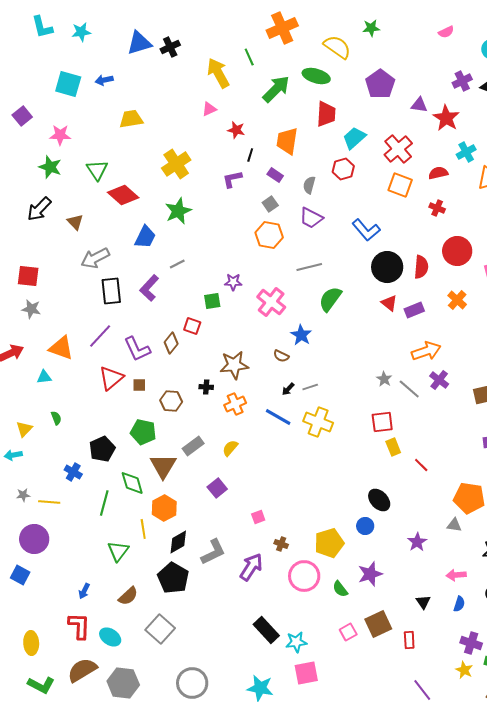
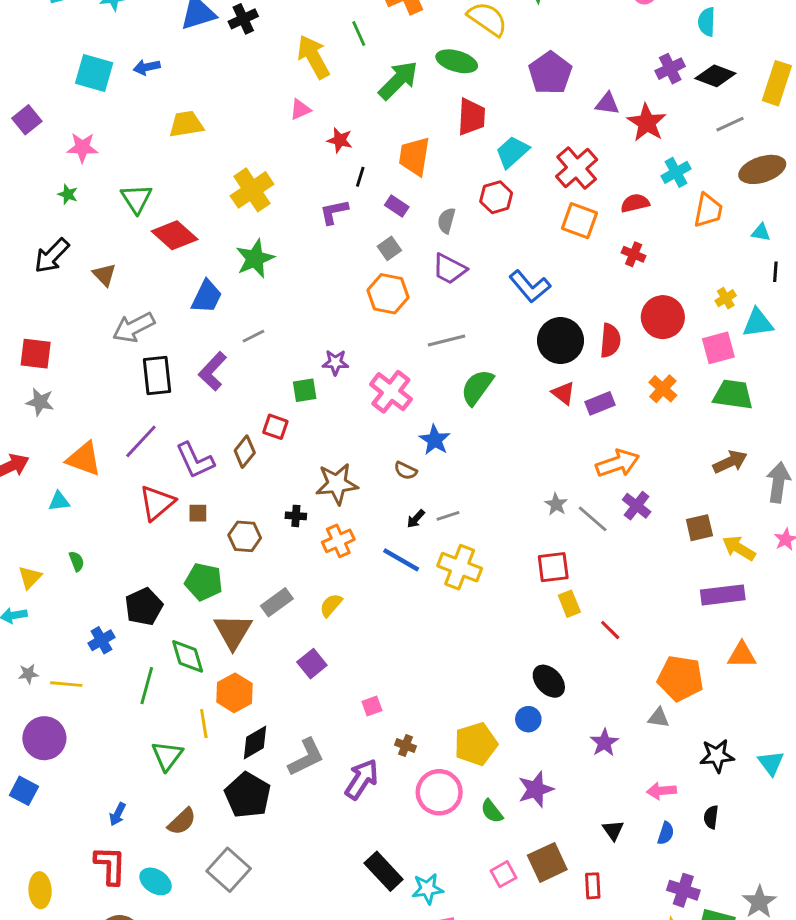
green star: (50, 167) -> (68, 194), size x0.6
blue cross: (73, 472) -> (101, 640), turned 30

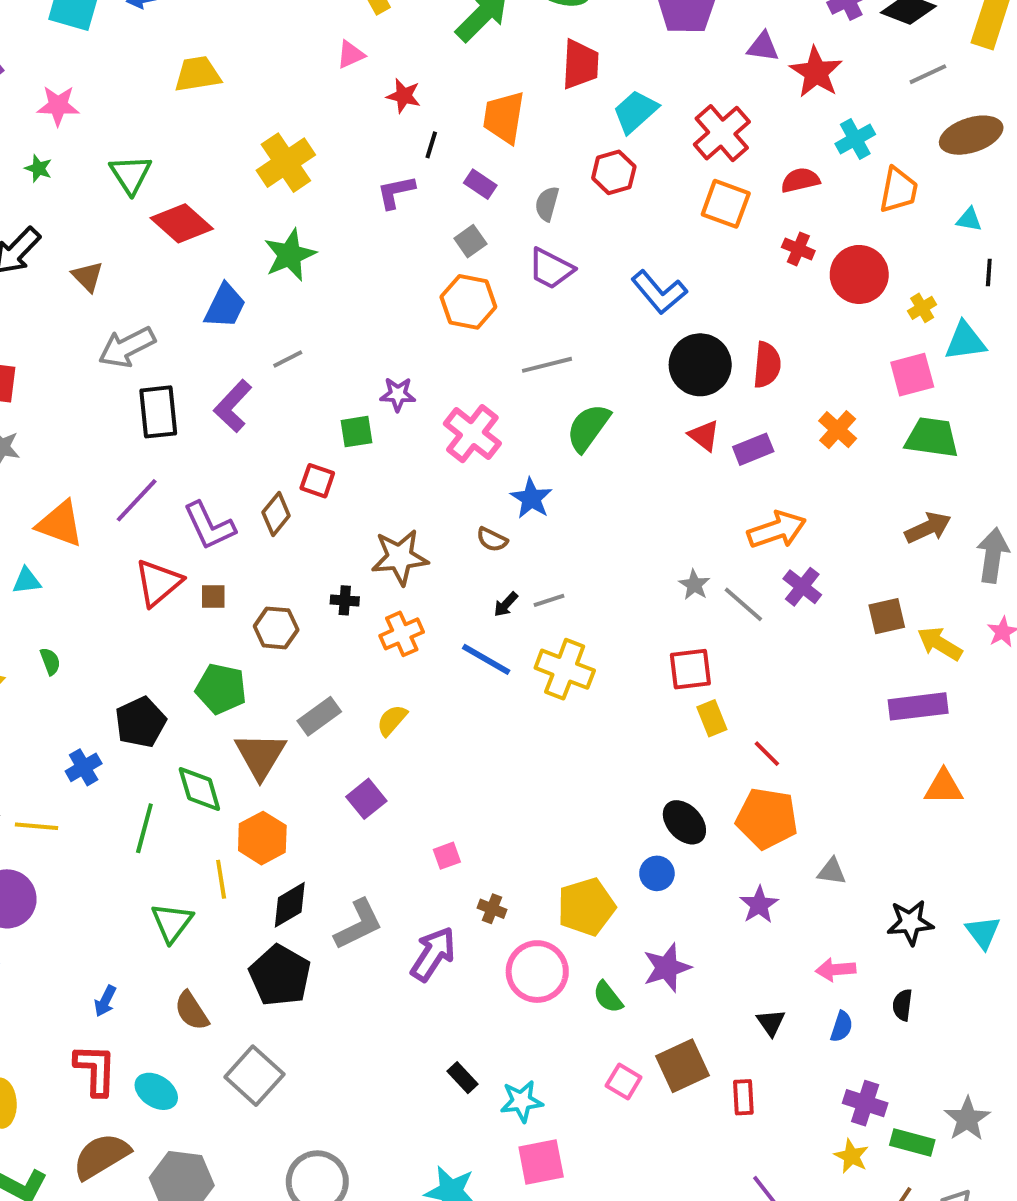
red circle: (663, 317) -> (859, 274), moved
orange pentagon: (680, 678) -> (767, 818), moved
brown semicircle: (182, 822) -> (192, 1011), turned 100
black rectangle: (384, 871) -> (463, 1078), size x0.6
pink square: (503, 874) -> (624, 1082), turned -30

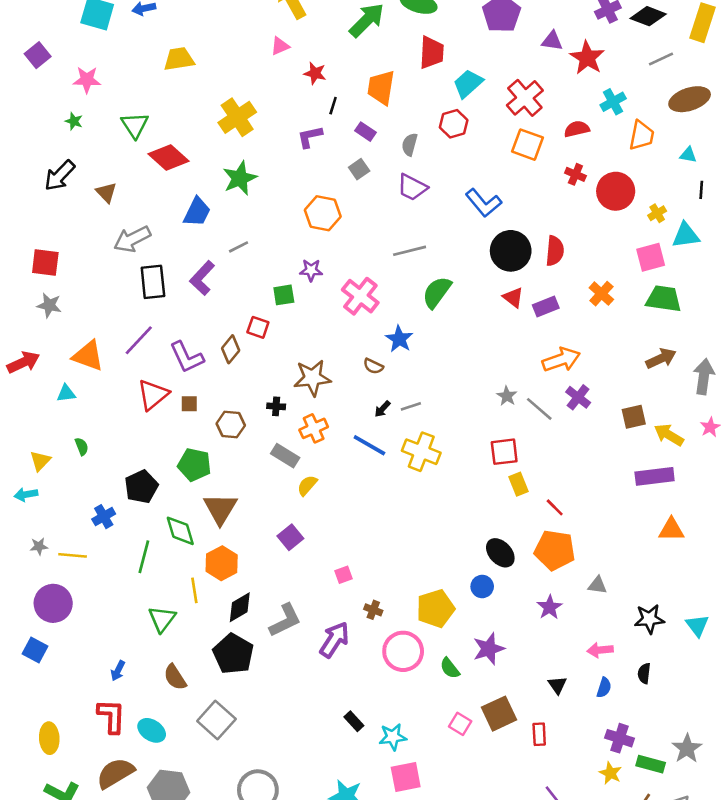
orange hexagon: (468, 302) -> (323, 213), moved
gray rectangle: (319, 716) -> (285, 456), moved, turned 68

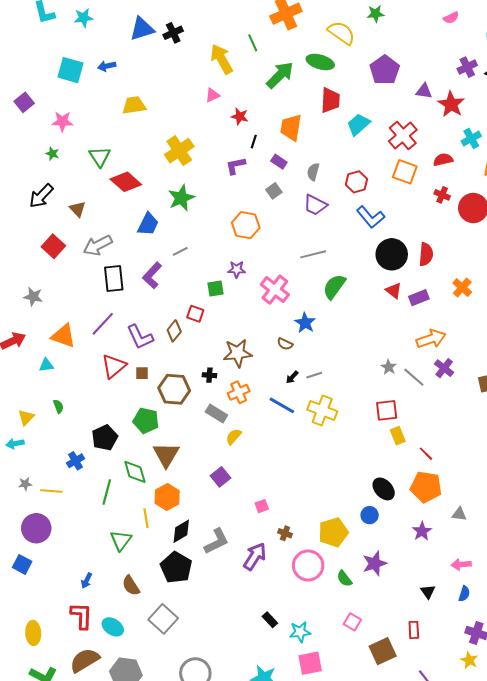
red hexagon: (454, 124) -> (356, 182), moved
red square: (45, 262) -> (53, 246), moved, turned 35
brown hexagon: (231, 424) -> (174, 389), size x1.4
brown square: (499, 714) -> (383, 651), moved

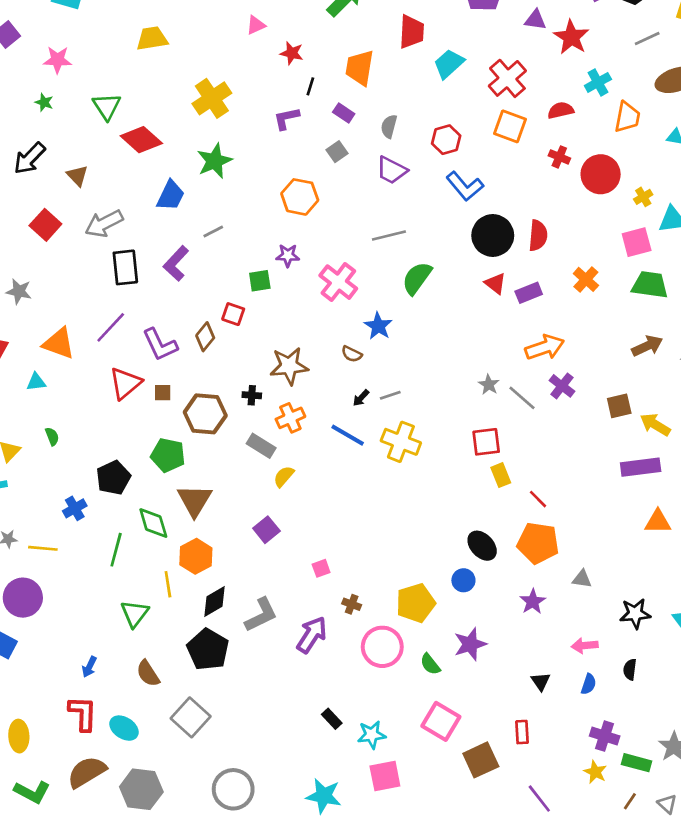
pink square: (352, 622) -> (441, 721), size x1.6

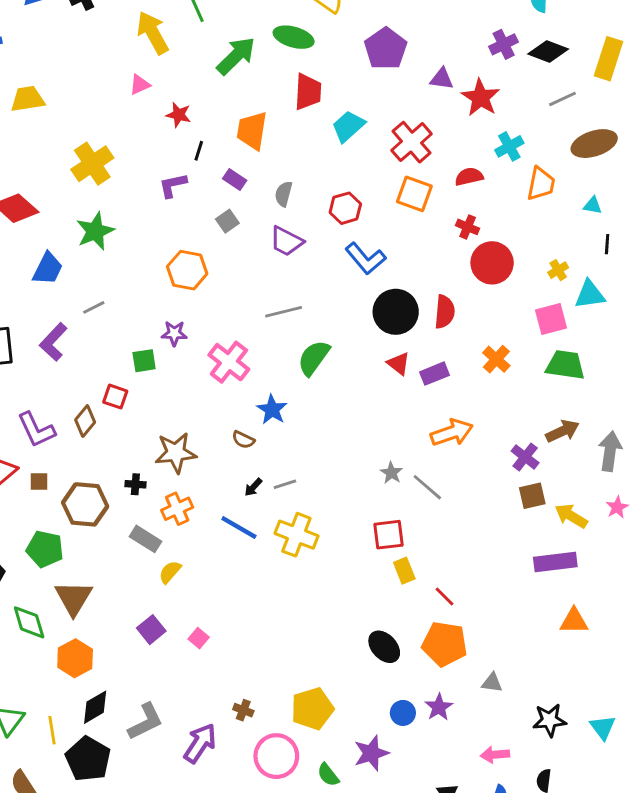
red circle: (601, 174) -> (492, 263), moved
purple cross: (562, 386) -> (525, 457), moved
pink square: (321, 568) -> (199, 638), moved, turned -30
blue circle: (463, 580) -> (403, 713), moved
yellow line: (168, 584) -> (52, 730), moved

